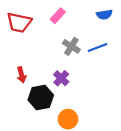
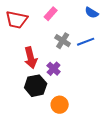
blue semicircle: (104, 15) -> (92, 13), turned 40
red arrow: (21, 75) -> (31, 58), moved, size x1.5

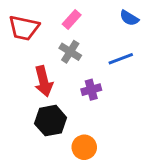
gray cross: (63, 41) -> (70, 52), moved
purple cross: (54, 69) -> (91, 90), moved, turned 32

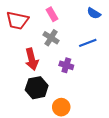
pink rectangle: (72, 19) -> (52, 14), turned -72
purple cross: (91, 90) -> (66, 65), turned 32

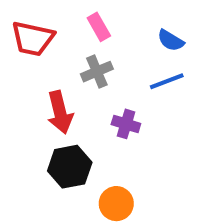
blue semicircle: (94, 13) -> (171, 40), moved
gray cross: (51, 38) -> (97, 72), turned 35

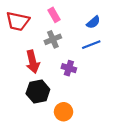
blue semicircle: (171, 40) -> (93, 22), turned -72

